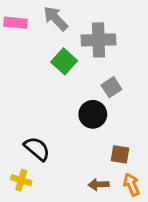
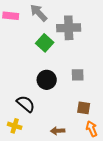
gray square: (111, 87) -> (78, 75), moved, turned 32
black circle: (93, 114) -> (47, 80), moved
brown arrow: (99, 184) -> (58, 131), moved

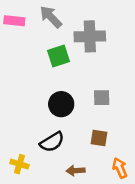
green square: (45, 43) -> (59, 56), turned 30
black semicircle: (26, 104) -> (52, 142), moved, turned 108
brown square: (84, 108) -> (99, 138), moved

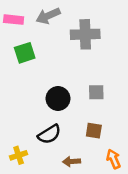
gray arrow: (51, 17) -> (48, 16), turned -70
green square: (59, 56) -> (25, 53), moved
yellow cross: (19, 164) -> (19, 155), turned -35

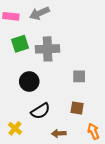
gray cross: (85, 34) -> (48, 49), moved
black circle: (58, 99) -> (29, 81), moved
yellow cross: (19, 155) -> (15, 128), turned -32

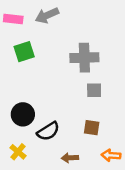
gray cross: (48, 49) -> (84, 58), moved
black circle: (29, 81) -> (23, 114), moved
orange arrow: (93, 131) -> (111, 155), turned -63

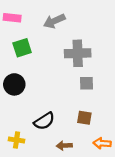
gray arrow: (47, 15) -> (54, 21), moved
black circle: (23, 114) -> (14, 84), moved
yellow cross: (18, 152) -> (17, 140), turned -32

